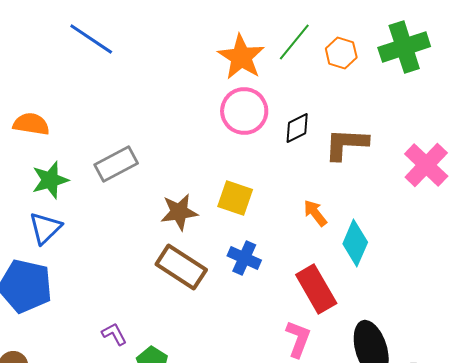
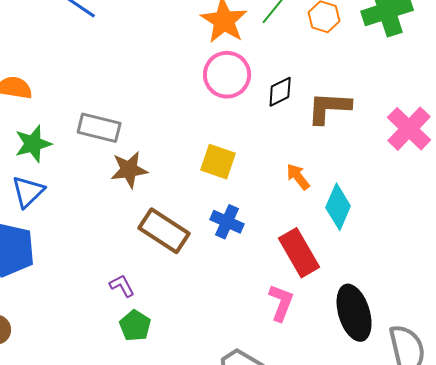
gray rectangle: (116, 164) -> (99, 128), turned 42
brown star: (179, 212) -> (129, 170), moved
purple L-shape: (114, 334) -> (122, 286), moved

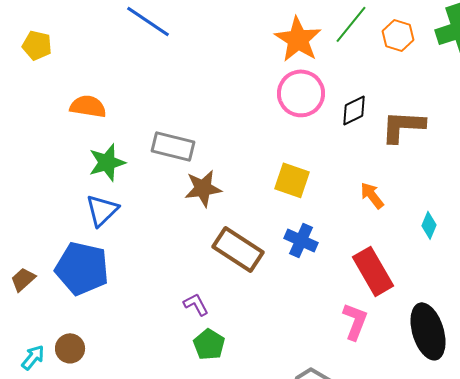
cyan diamond: (338, 207) -> (429, 225), moved, size x0.6

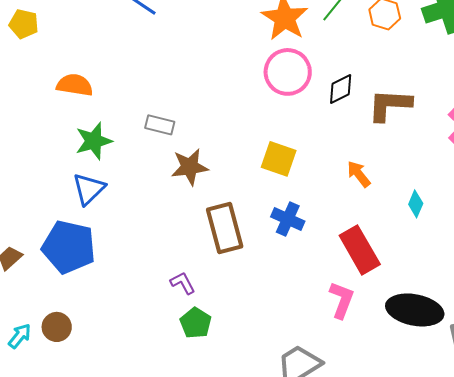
gray rectangle: (173, 146) -> (160, 125), size x0.7
brown rectangle: (238, 249) -> (225, 228), turned 42
black ellipse: (428, 331) -> (415, 310), turned -62

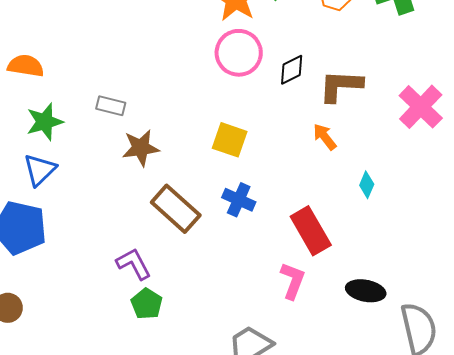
orange arrow: (359, 174) -> (325, 137), moved
brown rectangle: (225, 228) -> (176, 209), turned -33
purple L-shape: (183, 283) -> (134, 264), size x1.4
black ellipse: (415, 310) -> (366, 291), size x0.7

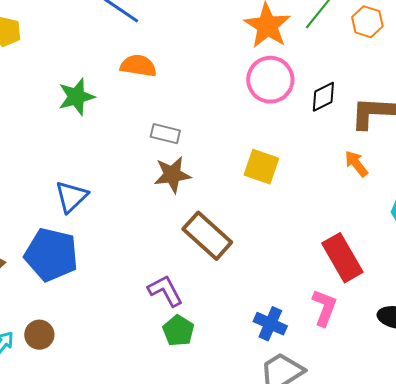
orange semicircle: (26, 66) -> (138, 66), moved
gray rectangle: (111, 106) -> (165, 134), moved
green star: (45, 122) -> (76, 97), moved
blue cross: (239, 200) -> (270, 324), moved

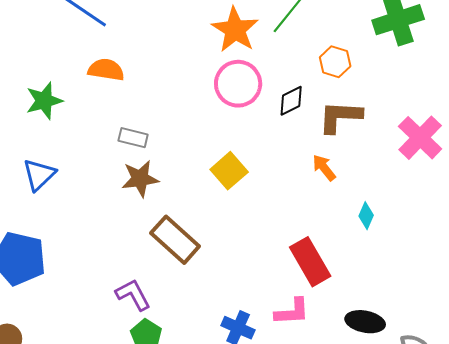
orange hexagon: (367, 22) -> (335, 62), moved
yellow square: (261, 167) -> (229, 171), turned 30
blue triangle: (71, 197) -> (39, 175), moved
pink L-shape: (324, 308) -> (292, 312), turned 66

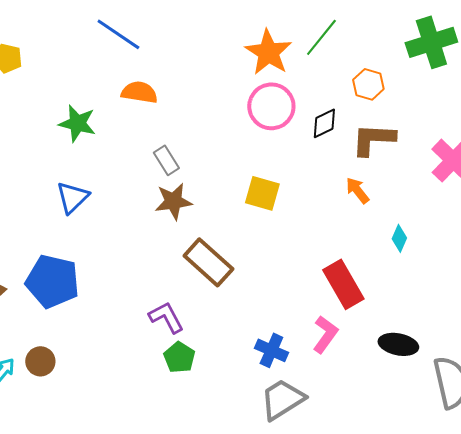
green star: (44, 101) -> (77, 123), turned 30
gray rectangle: (133, 138) -> (166, 160), turned 44
yellow square: (229, 171) -> (262, 193), turned -33
pink L-shape: (292, 312) -> (325, 334), turned -51

